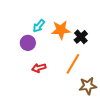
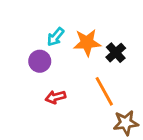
orange line: (73, 64) -> (104, 91), turned -60

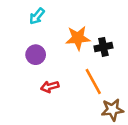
cyan arrow: (55, 37) -> (37, 16), moved
black cross: (116, 53) -> (103, 47), turned 30

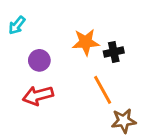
cyan arrow: (37, 16) -> (17, 25), moved
red arrow: (50, 87) -> (38, 96), moved, size x1.5

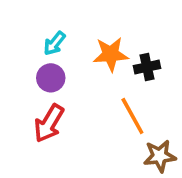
cyan arrow: (17, 25) -> (54, 43), moved
red arrow: (38, 96) -> (49, 123), turned -44

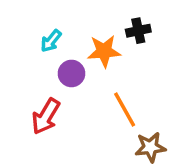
black cross: (147, 67) -> (138, 31), moved
purple circle: (51, 78) -> (71, 73), moved

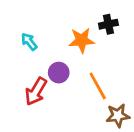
cyan arrow: (51, 41) -> (29, 42), moved, turned 102
purple circle: (71, 73) -> (59, 73), moved

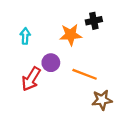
cyan arrow: (29, 42) -> (25, 36), turned 42
orange line: (98, 86) -> (85, 74), turned -40

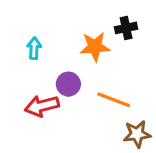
red arrow: (31, 79) -> (42, 106), turned 45

